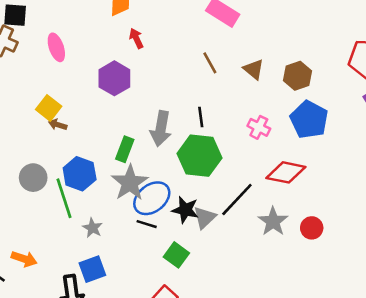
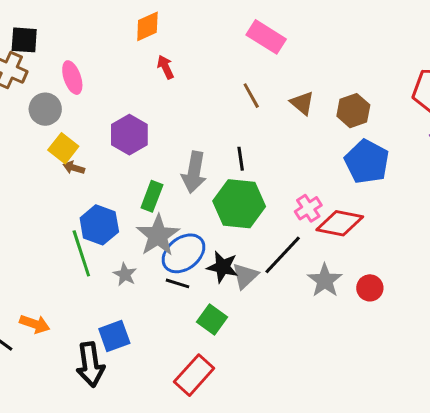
purple hexagon: (114, 78) -> (129, 135), moved
pink cross: (259, 127) -> (308, 208), moved, turned 30
gray circle: (33, 178) -> (45, 109), moved
gray star: (92, 228) -> (125, 274), moved

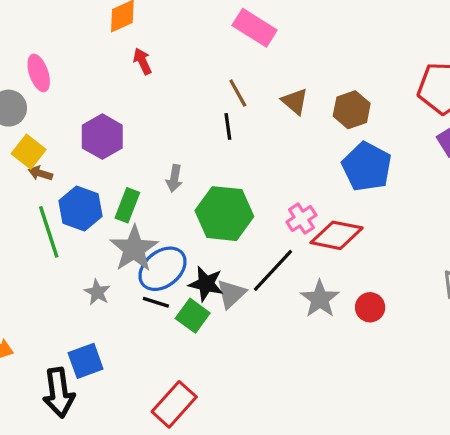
black line: (241, 159) -> (228, 126), moved
gray arrow: (194, 172) -> (174, 178), size x0.6
blue hexagon: (99, 225) -> (80, 209), moved
green line: (81, 253) -> (49, 232), moved
green square: (212, 320) -> (193, 316), moved

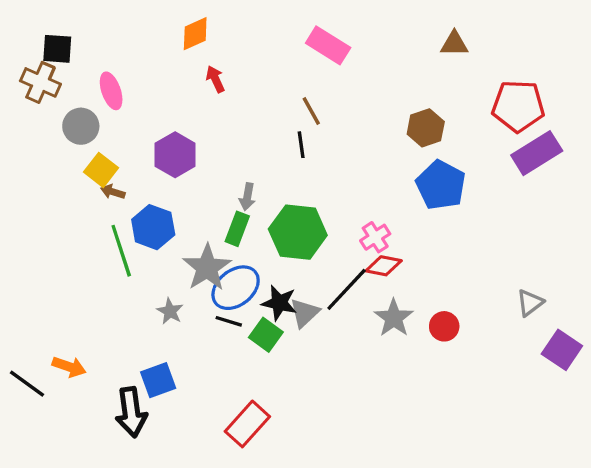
brown triangle: (295, 101) -> (454, 44), moved, turned -40
green rectangle: (127, 205) -> (237, 229), moved
red diamond: (337, 235) -> (384, 266), moved, size x0.7

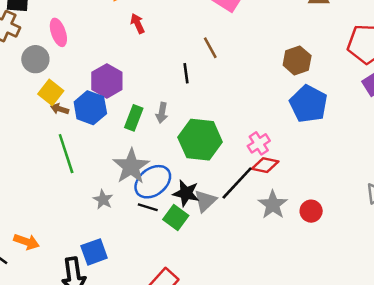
black line: (301, 145) -> (186, 73), moved
blue hexagon: (153, 227) -> (90, 108), moved
green rectangle: (237, 229) -> (134, 118), moved

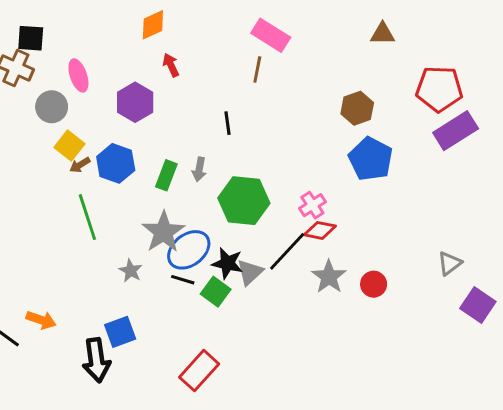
brown line: (210, 48) -> (257, 69), moved, turned 40
purple hexagon: (107, 81) -> (135, 102), moved
brown arrow: (60, 109) -> (80, 165), turned -48

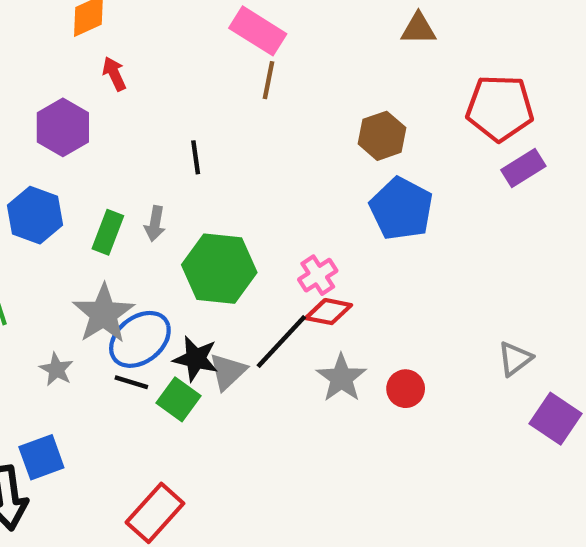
brown line: (257, 69) -> (268, 80), moved
purple rectangle: (456, 131) -> (523, 168), size x0.7

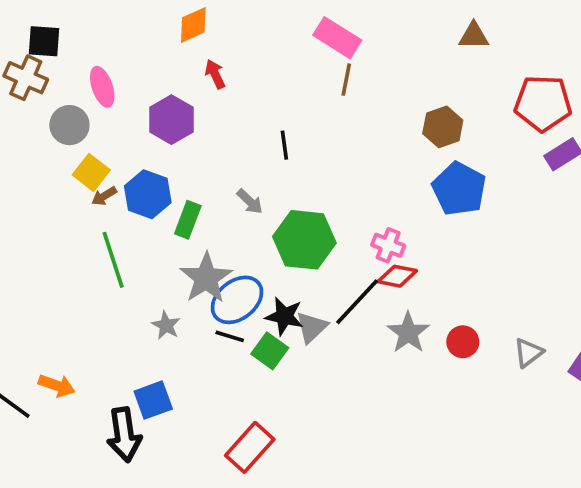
gray arrow: (155, 224) -> (250, 202), turned -56
green rectangle: (108, 232) -> (188, 220), moved
pink cross: (318, 275) -> (388, 245), turned -36
gray triangle: (515, 359) -> (528, 353), moved

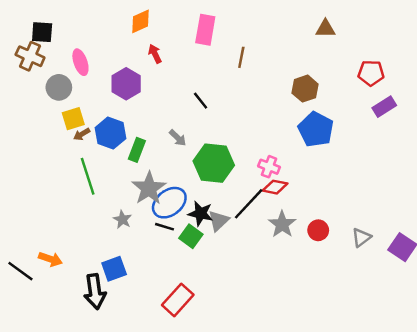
pink rectangle: (337, 38) -> (205, 30), moved, turned 68
red pentagon: (543, 103) -> (371, 73), size x0.7
black line: (284, 145) -> (201, 101), turned -30
yellow square: (91, 172) -> (73, 119), turned 35

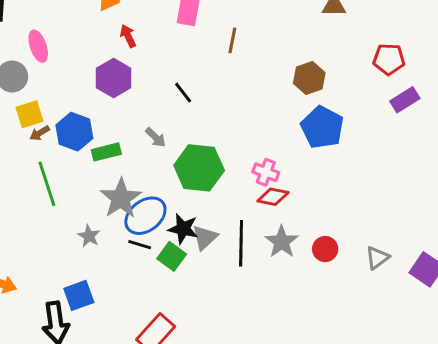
purple hexagon: (126, 84) -> (114, 78), moved
green rectangle: (137, 150) -> (106, 152), turned 55
black line: (249, 204) -> (241, 243), moved, turned -42

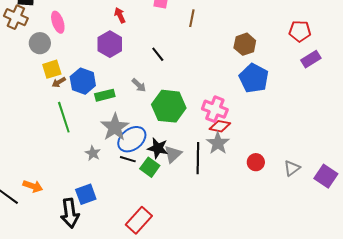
pink cross: (266, 172) -> (215, 109), size x1.4
gray star: (282, 242) -> (218, 143), moved

